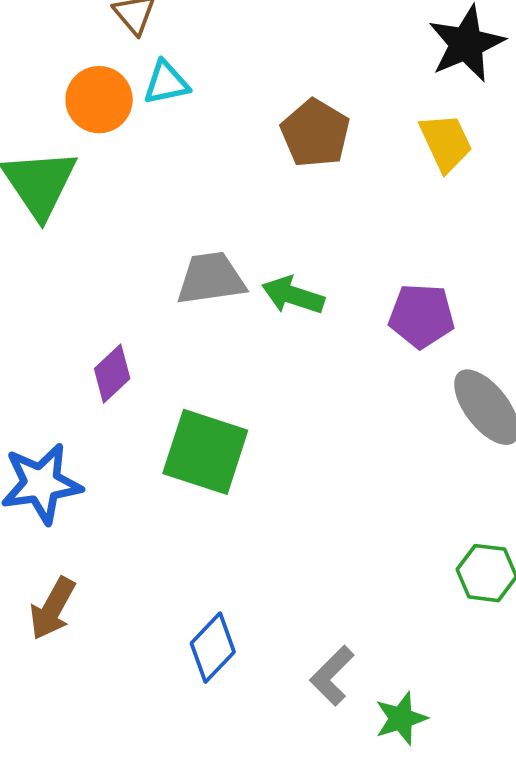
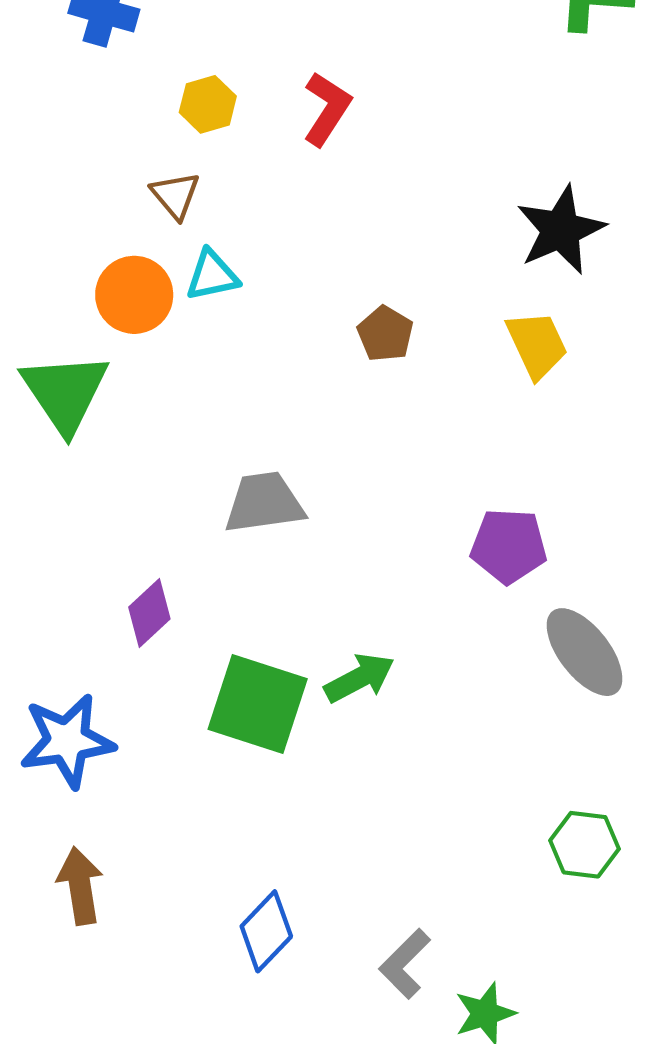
brown pentagon: (315, 133) -> (385, 334), size x0.7
green arrow: (293, 295) -> (359, 678), moved, turned 134
brown arrow: (52, 608) -> (80, 886), turned 142

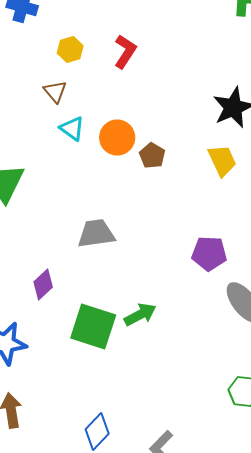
cyan triangle: (212, 275) -> (72, 128), turned 48
orange circle: (134, 295) -> (117, 138), moved

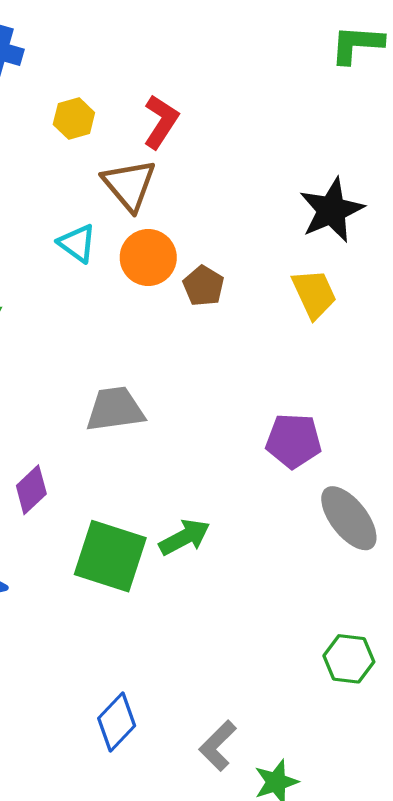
brown triangle: (55, 92) -> (129, 185), moved, size x1.5

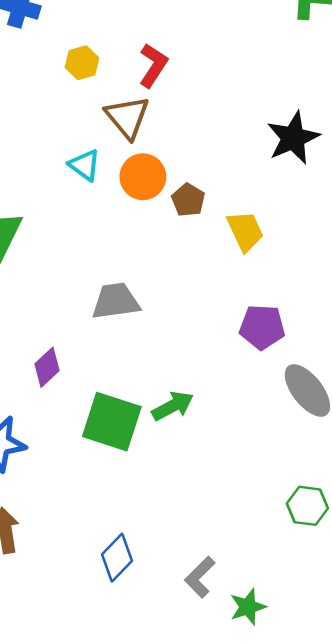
yellow trapezoid: (314, 294) -> (245, 231), moved

